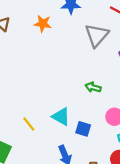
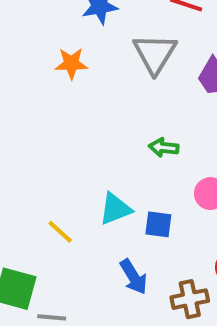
orange star: (43, 24) -> (71, 63), moved
cyan triangle: (61, 116) -> (115, 209), turned -42

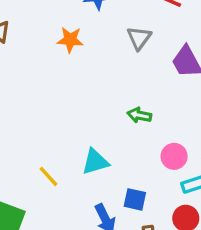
gray triangle: (155, 54) -> (139, 38), size x0.7
blue square: (158, 224) -> (135, 199), moved

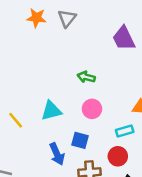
gray triangle: (139, 38) -> (67, 18), moved
pink circle: (174, 156) -> (92, 109), moved

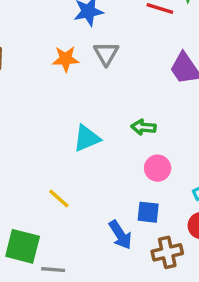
cyan triangle: (51, 111) -> (87, 138), moved

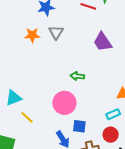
cyan triangle: (87, 138) -> (14, 98), moved
pink circle: (158, 168) -> (64, 103), moved, size x1.5

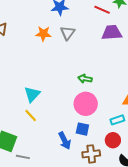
purple trapezoid: (103, 42) -> (112, 33), moved, turned 115
cyan triangle: (14, 98) -> (32, 94), moved, turned -30
pink circle: (64, 103) -> (86, 104), moved

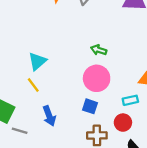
blue arrow: (65, 141) -> (49, 116), moved

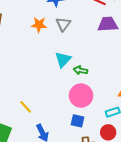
cyan triangle: (37, 61) -> (63, 60), moved

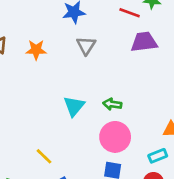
orange star: (39, 25) -> (36, 50), moved
cyan triangle: (63, 60) -> (74, 106), moved

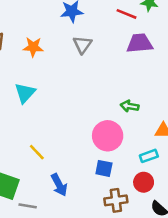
green arrow: (112, 104) -> (130, 106), moved
cyan triangle: (74, 106) -> (25, 93), moved

